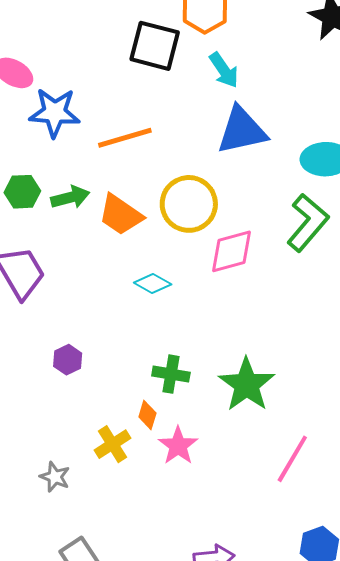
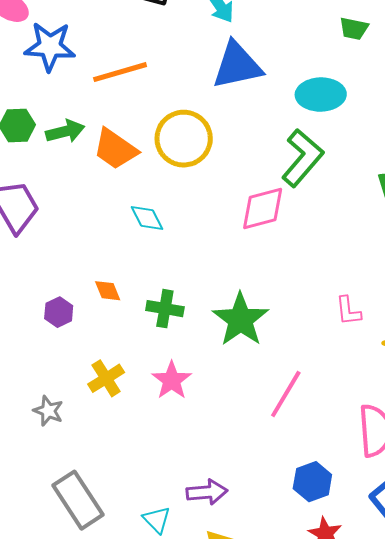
pink diamond: (231, 251) -> (263, 208), moved
cyan diamond: (153, 284) -> (147, 218), turned 33
purple hexagon: (68, 360) -> (59, 312), moved
orange diamond: (147, 415) -> (108, 291), moved, turned -40

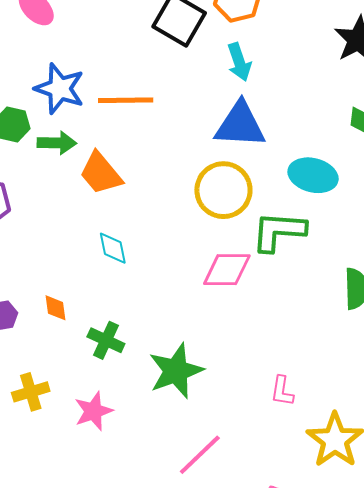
blue star: (50, 46) -> (60, 89), moved
yellow circle: (184, 139) -> (223, 190), moved
green L-shape: (302, 158) -> (279, 231), turned -142

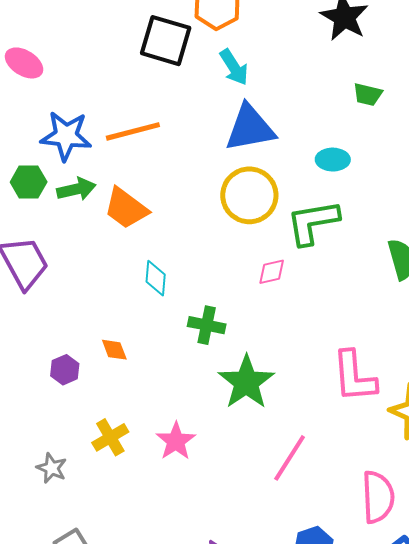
cyan ellipse: (313, 175) -> (333, 160), size x0.7
cyan diamond: (113, 248) -> (156, 278), turned 30
pink diamond: (227, 270) -> (272, 272), size x0.6
green cross: (106, 340) -> (207, 325), moved
pink L-shape: (282, 391) -> (354, 377), size x1.8

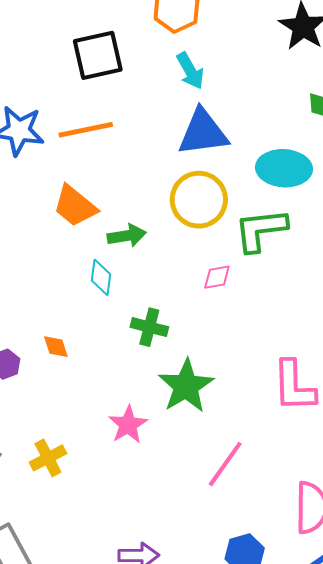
black square: (166, 41) -> (98, 55), moved, turned -32
cyan ellipse: (333, 160) -> (284, 168), size x1.6
green arrow: (76, 189) -> (127, 236), moved
yellow cross: (110, 437) -> (48, 458), moved
pink star: (176, 441) -> (128, 425), moved

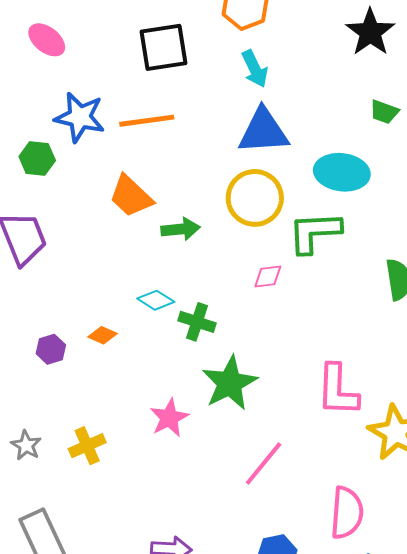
cyan diamond: (101, 277) -> (156, 300), moved, turned -69
orange diamond: (56, 347) -> (102, 335), turned -52

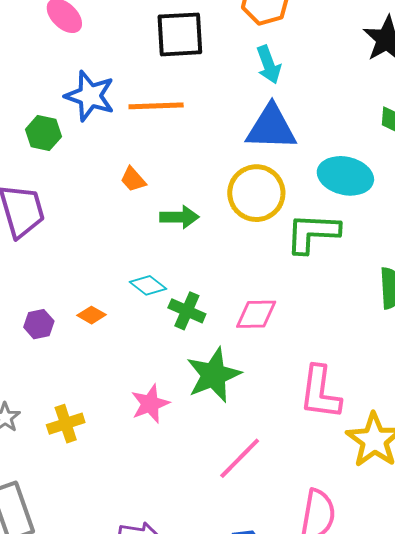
orange trapezoid: (131, 196) -> (133, 179), size x0.6
pink diamond: (268, 276) -> (256, 314), moved, size x1.4

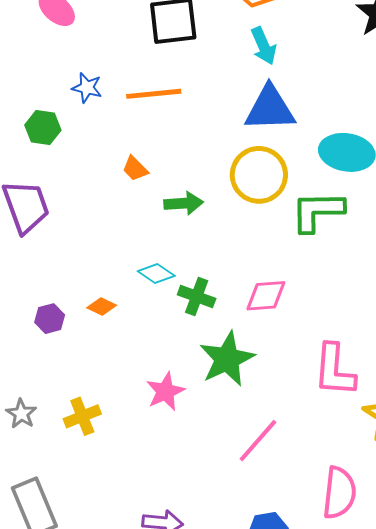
blue star: (90, 96) -> (87, 88), size x0.6

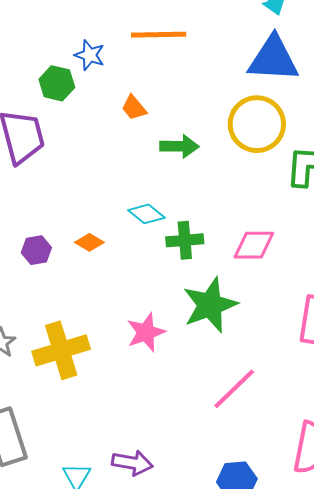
blue star: (87, 88) -> (90, 55), moved
green hexagon: (43, 128) -> (57, 83), moved
green cross: (197, 297) -> (185, 240), turned -30
yellow cross: (82, 416) -> (61, 350), size x1.5

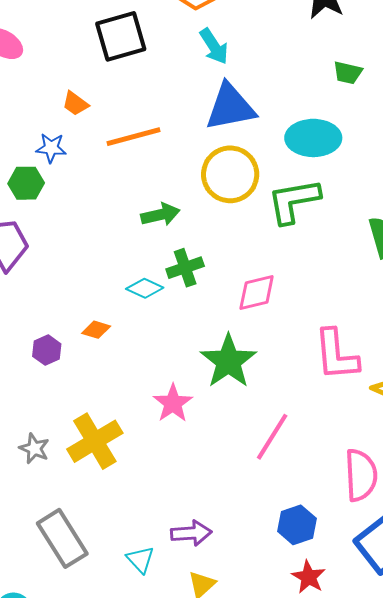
orange line: (159, 35) -> (133, 137), moved
orange trapezoid: (134, 108) -> (75, 104), moved
green cross: (185, 240) -> (185, 268), moved

